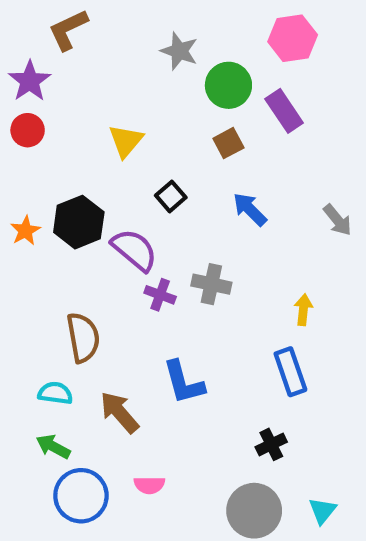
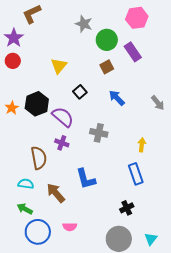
purple cross: (160, 295) -> (62, 143), moved

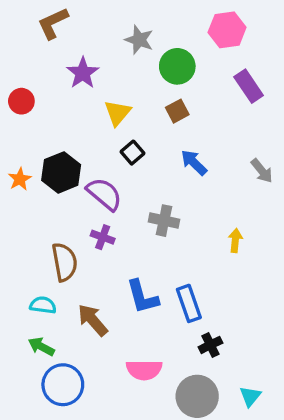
purple star: (14, 38) -> (83, 73), moved
purple rectangle: (133, 52) -> (249, 86), moved
yellow triangle: (59, 66) -> (118, 113), moved
blue rectangle: (136, 174) -> (189, 303), moved
pink semicircle: (70, 227) -> (144, 370), moved, size x1.5

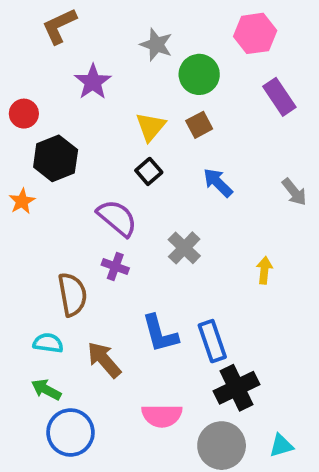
yellow triangle: (118, 113) -> (151, 127), moved
black hexagon: (61, 172) -> (56, 158), moved
gray cross: (164, 221) -> (184, 248), turned 32
black cross: (210, 345) -> (236, 388), size x1.6
cyan triangle: (250, 396) -> (281, 446), turned 35

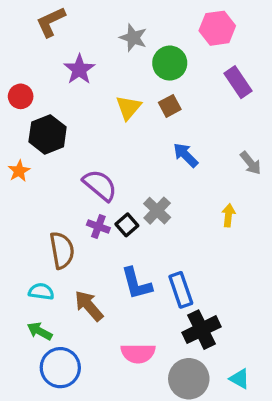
black square: (149, 171) -> (127, 225), moved
yellow arrow: (264, 270) -> (228, 215), moved
cyan triangle: (281, 446) -> (240, 379), turned 45

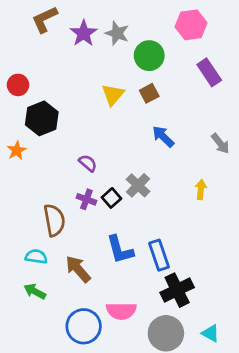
purple star: (79, 69) -> (84, 33), moved
purple semicircle: (100, 185) -> (88, 163), size x0.6
blue circle: (60, 368) -> (84, 326), moved

